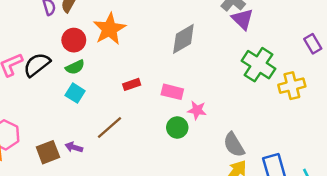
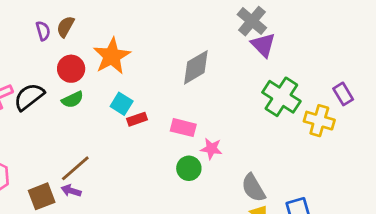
purple rectangle: (313, 44) -> (343, 94), moved
yellow cross: (292, 86) -> (319, 121), turned 30
cyan square: (75, 93) -> (122, 104), moved
brown line: (110, 127) -> (75, 168), moved

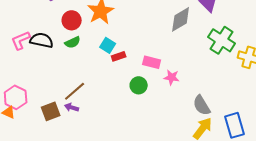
gray diamond: (196, 67) -> (181, 19), moved
black semicircle: (29, 97) -> (42, 40), turned 50
green circle: (189, 168) -> (139, 85), moved

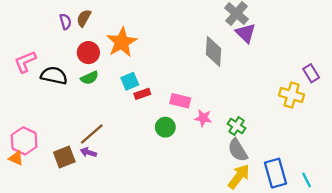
gray diamond: (181, 19) -> (214, 51), turned -56
pink L-shape: (21, 40) -> (25, 62), moved
green cross: (222, 40) -> (236, 126), moved, size x0.6
cyan square: (108, 45) -> (130, 81), turned 35

